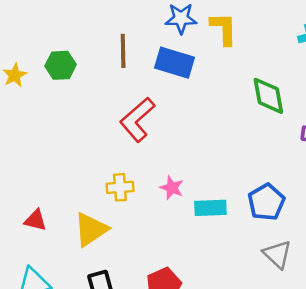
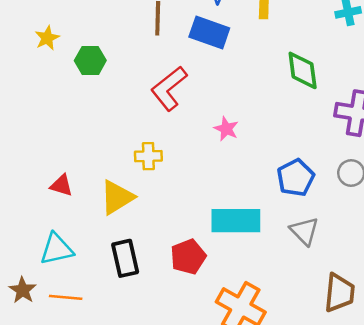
green hexagon: (61, 65) -> (90, 61), moved
pink star: (172, 188) -> (226, 129), moved
cyan rectangle: (210, 208) -> (236, 221), moved, size x1.5

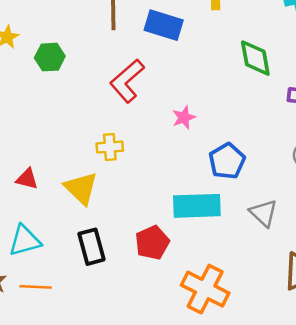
pink star: (226, 129) -> (184, 117), turned 30
blue pentagon: (296, 178) -> (227, 161), moved
yellow triangle: (117, 197) -> (81, 188), turned -42

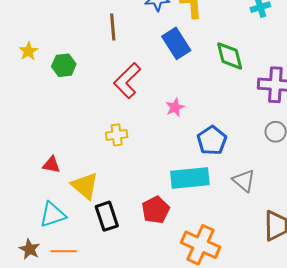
blue rectangle: (164, 25) -> (176, 43), moved, turned 44
yellow triangle: (81, 188) -> (85, 186), moved

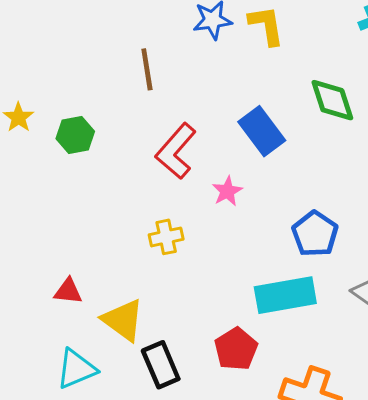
blue rectangle: (176, 43) -> (262, 131), moved
pink star: (175, 107) -> (227, 191), moved

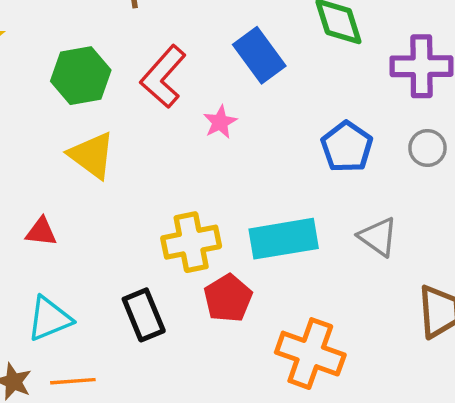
green hexagon: (75, 135) -> (81, 76), moved, size x1.4
blue pentagon: (315, 234) -> (347, 147), moved
yellow cross: (166, 237) -> (191, 242), moved, size x1.5
yellow triangle: (123, 320) -> (92, 155), moved

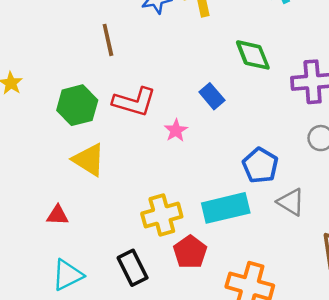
blue rectangle: (259, 55) -> (212, 96), moved, size x0.7
red L-shape: (163, 77) -> (134, 102), turned -111
blue pentagon: (347, 147) -> (260, 165), moved

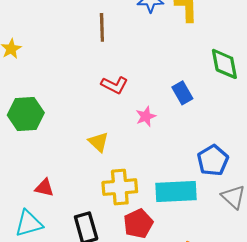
red L-shape: (134, 102) -> (115, 85), size x0.7
green hexagon: (77, 105) -> (26, 114), moved
yellow triangle: (89, 160) -> (98, 142), moved, size x0.7
red triangle: (58, 215) -> (44, 188), moved

